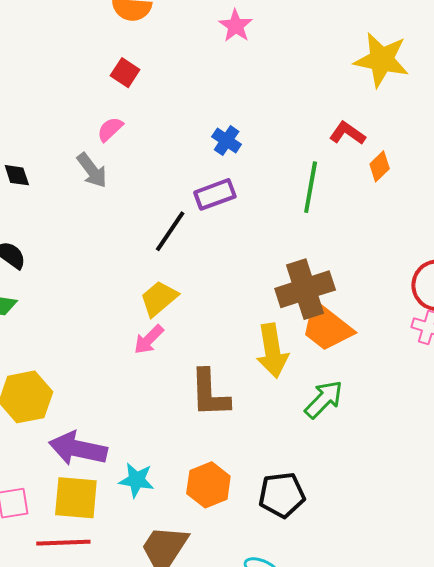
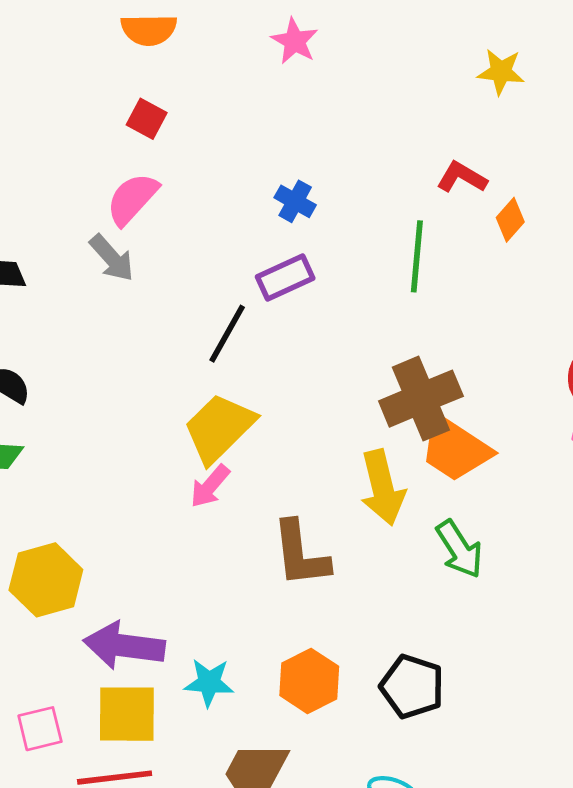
yellow star: (382, 60) -> (501, 72), size x0.6
pink semicircle: (110, 129) -> (132, 199), size x1.5
yellow trapezoid: (159, 298) -> (219, 428), size x1.4
green arrow: (324, 399) -> (459, 549), turned 108
black pentagon: (282, 495) -> (412, 687), turned 30

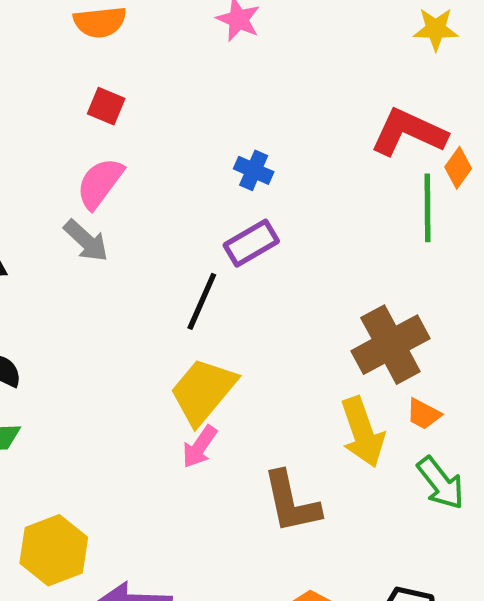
red L-shape: (462, 177) -> (409, 132), size x1.6
green line: (417, 256) -> (427, 208), moved
orange trapezoid: (455, 449) -> (424, 414), moved, size x0.5

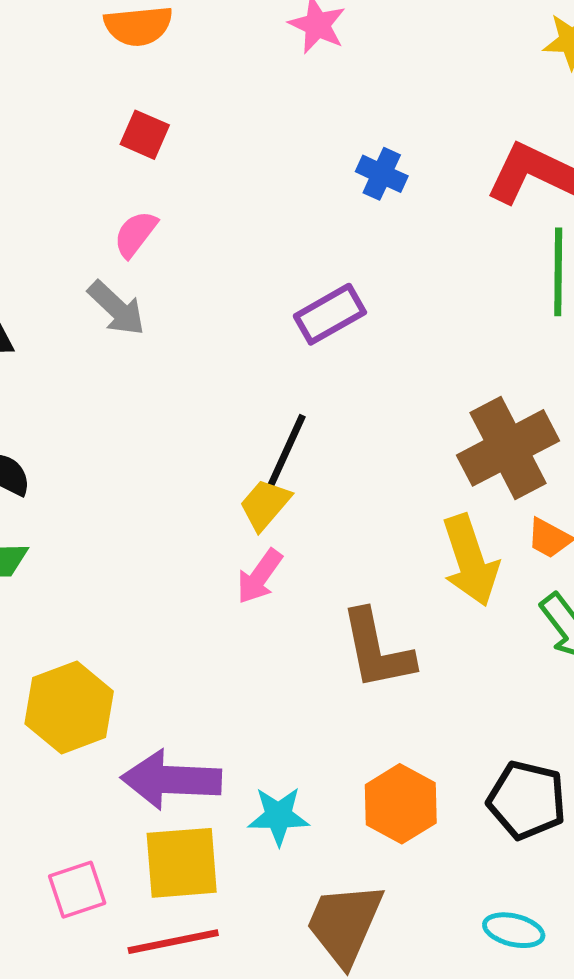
blue cross: (254, 170) -> (382, 174), moved
pink semicircle: (100, 183) -> (135, 234), size x0.7
black line: (202, 301) -> (286, 451), moved
yellow trapezoid: (203, 391) -> (265, 505), size x0.6

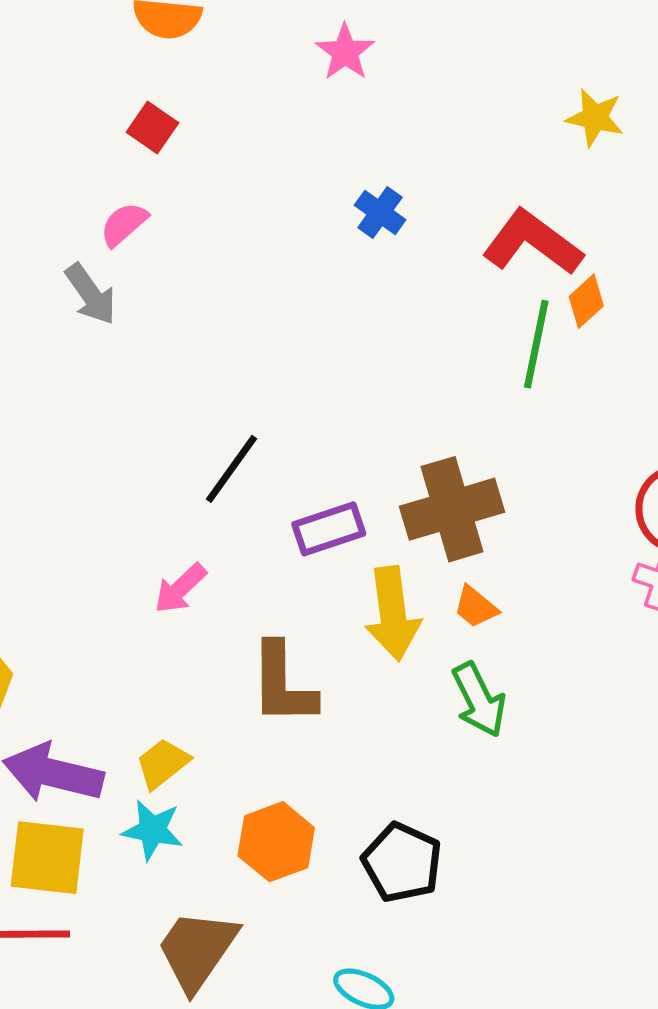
purple rectangle: (330, 314) -> (329, 529), moved
yellow trapezoid: (265, 505) -> (163, 764), moved

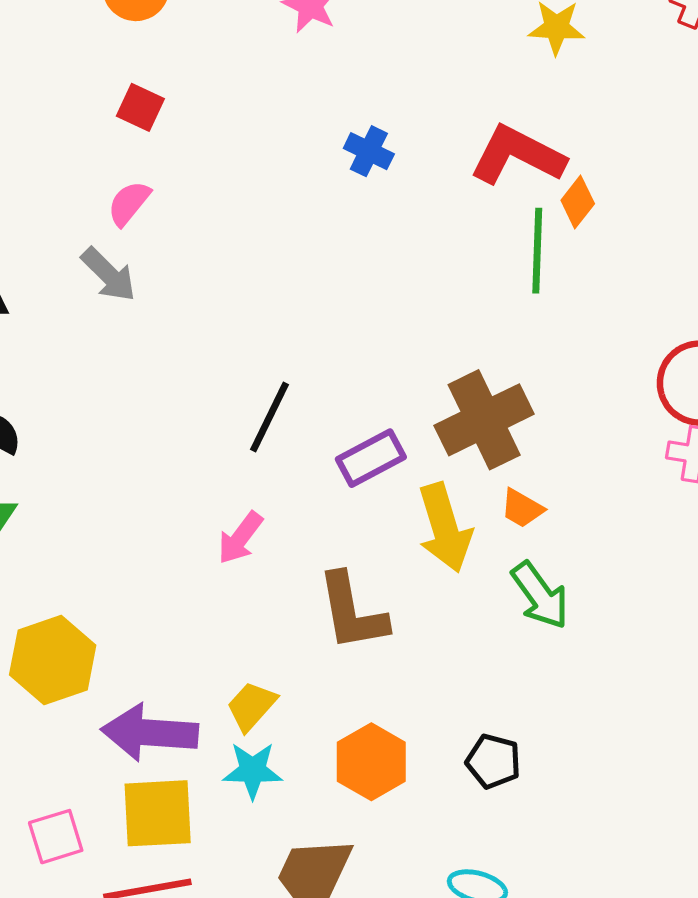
black pentagon: (402, 862) -> (493, 761), size x0.7

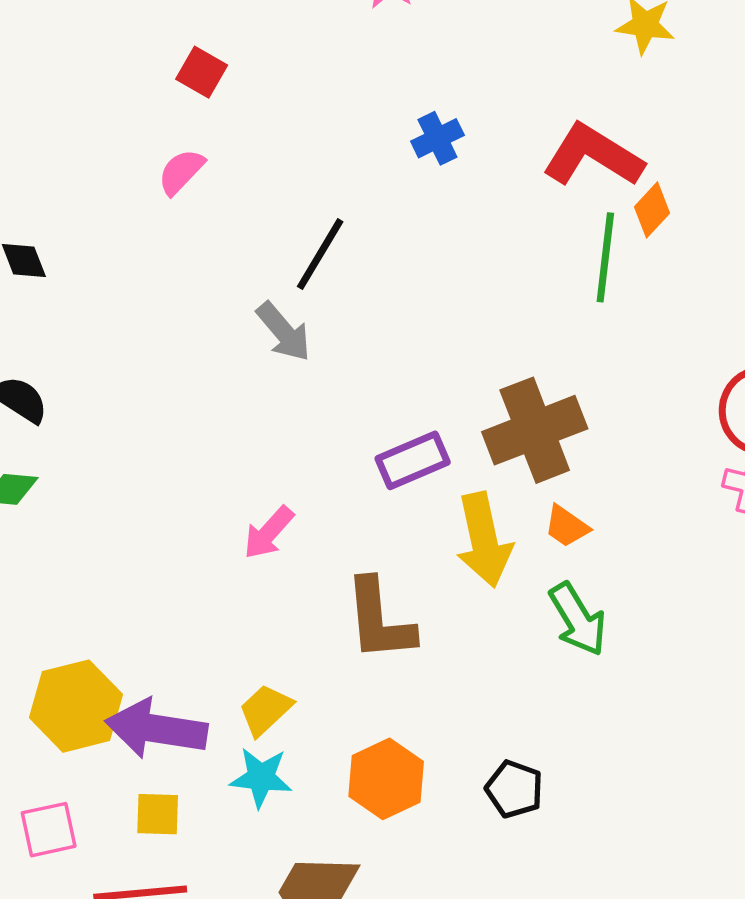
blue cross: (369, 151) -> (437, 138), turned 33
gray arrow: (109, 275) -> (284, 332), moved
black line: (270, 417) -> (320, 254), moved
yellow hexagon: (53, 660) -> (76, 706), moved
yellow square: (158, 813) -> (158, 814), size x0.6

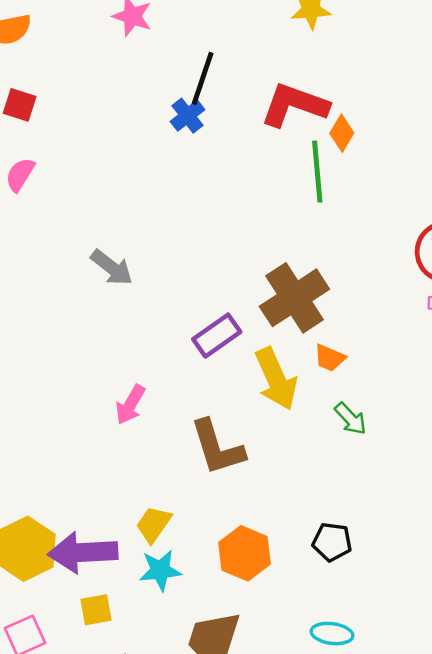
black line: (320, 254) -> (203, 78), moved
green arrow: (578, 619) -> (350, 419), size x0.7

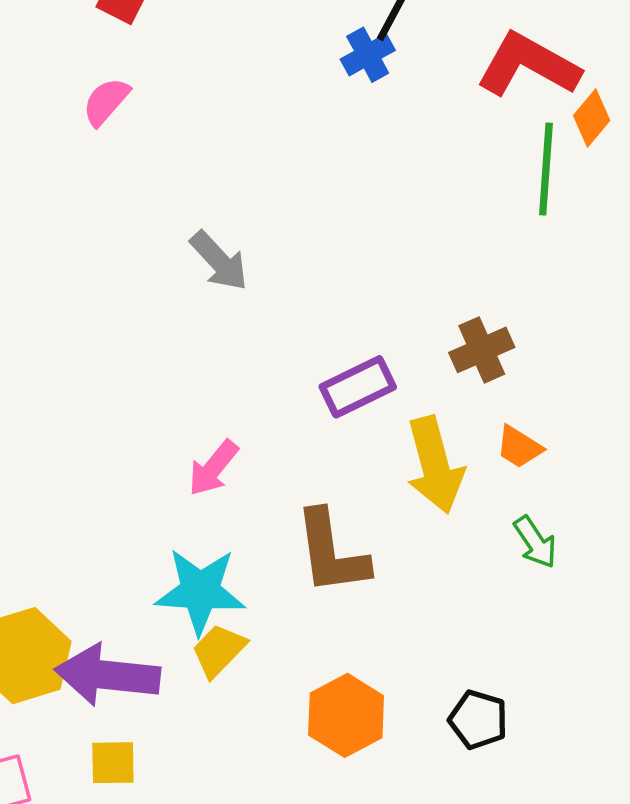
brown cross: (294, 298) -> (482, 350), size x0.6
cyan star: (160, 570) -> (200, 591), moved, size x1.4

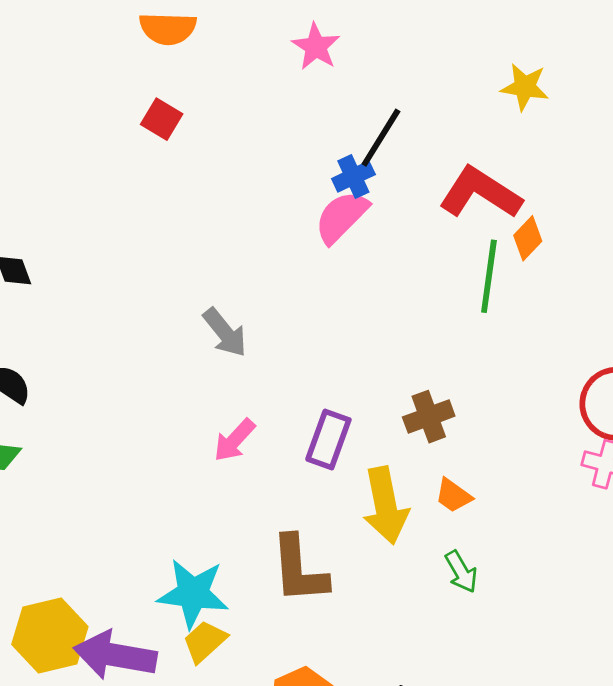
pink semicircle: (106, 102) -> (341, 217), moved, size x1.4
purple rectangle: (358, 387) -> (328, 439), turned -48
pink arrow: (213, 468) -> (234, 440), moved

